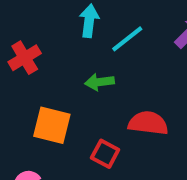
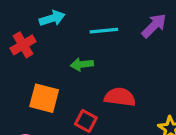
cyan arrow: (89, 21) -> (52, 18), moved, turned 65
cyan line: (127, 39) -> (104, 31), turned 32

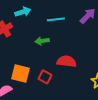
orange square: (44, 98) -> (21, 73), moved

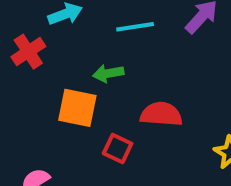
orange square: (21, 73) -> (77, 108), moved

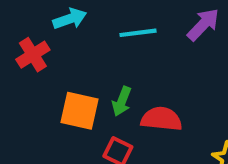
green arrow: (108, 73) -> (122, 101), moved, turned -60

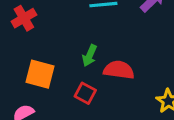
orange square: (79, 111) -> (40, 74), moved

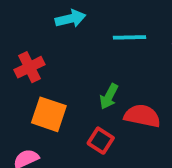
red cross: (24, 18) -> (29, 67), moved

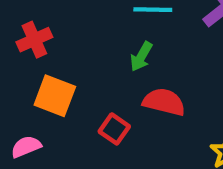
green arrow: (109, 96) -> (141, 57), moved

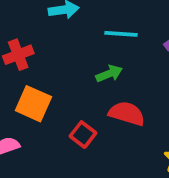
green arrow: (141, 57) -> (109, 74), turned -145

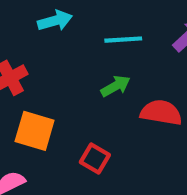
red semicircle: (127, 114) -> (161, 113), moved

